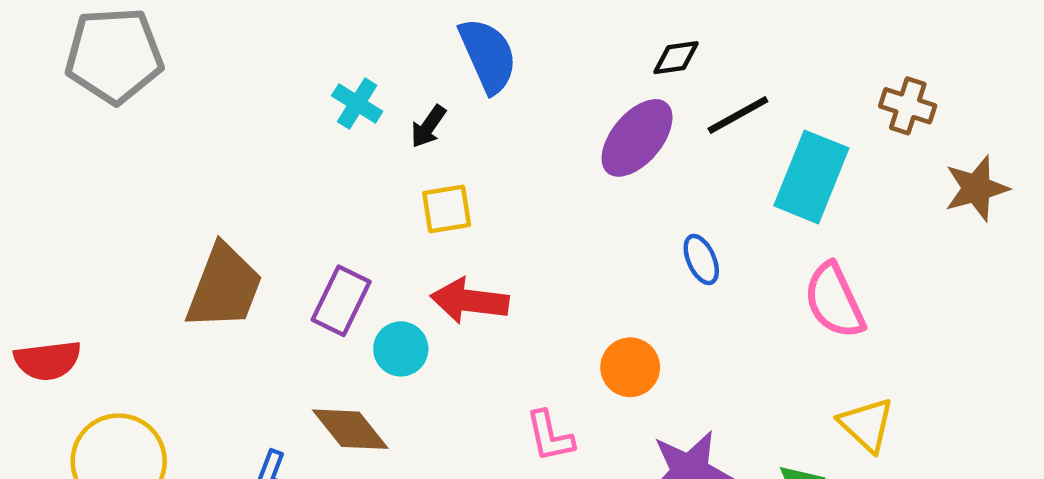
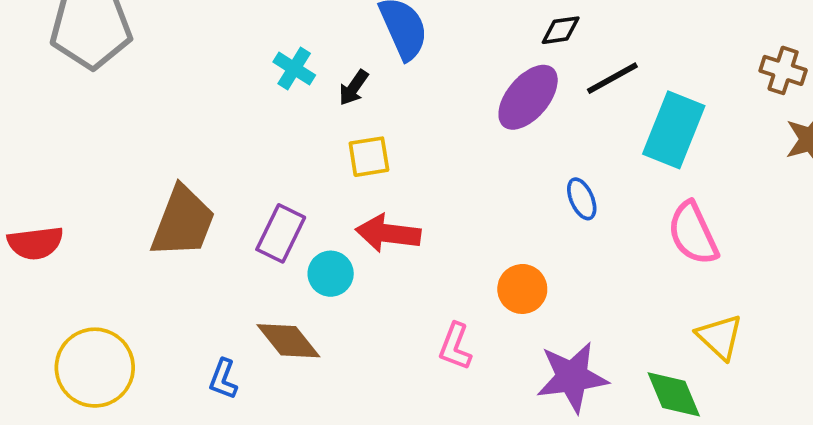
brown cross: (908, 106) -> (783, 70), moved
red semicircle: (48, 360) -> (35, 243), moved
pink L-shape: (550, 436) -> (455, 346), turned 33

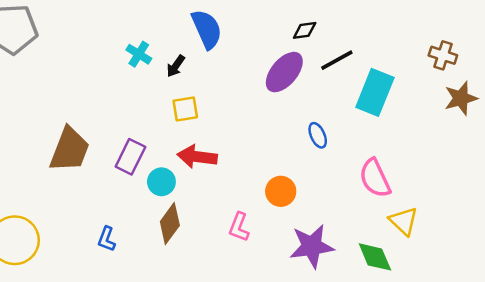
pink semicircle: (693, 233) -> (375, 178), moved
brown diamond: (288, 341) -> (170, 224), moved, turned 75
blue L-shape: (223, 379) -> (107, 239), moved

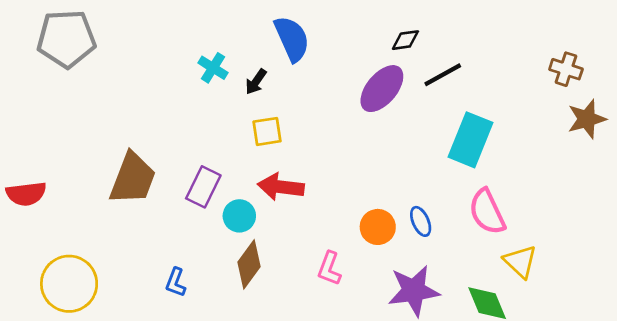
cyan rectangle: (375, 92) -> (470, 140), moved
blue ellipse: (318, 135) -> (421, 221), moved

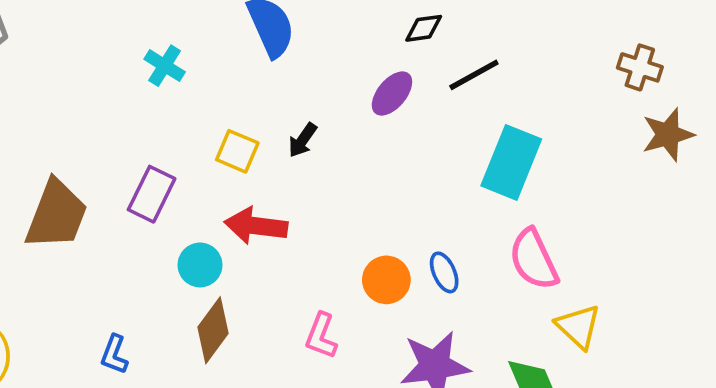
black arrow: (256, 82) -> (303, 140), moved
purple ellipse: (382, 89) -> (392, 94), size x0.7
yellow square: (267, 131) -> (237, 151), turned 32
purple rectangle: (203, 187) -> (152, 194), moved

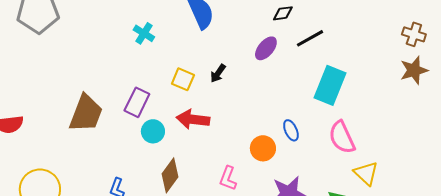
brown cross: (640, 67) -> (414, 34), moved
cyan circle: (200, 265) -> (153, 131), moved
blue ellipse: (444, 272) -> (291, 130), moved

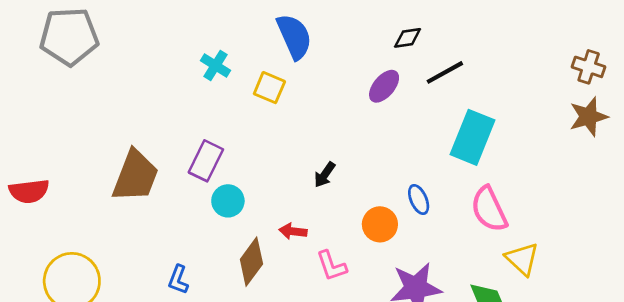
black arrow: (218, 73) -> (325, 175), moved
yellow square: (183, 79) -> (269, 88), moved
red arrow: (193, 119) -> (293, 231), moved, size x0.6
pink L-shape: (228, 178) -> (332, 266), turned -40

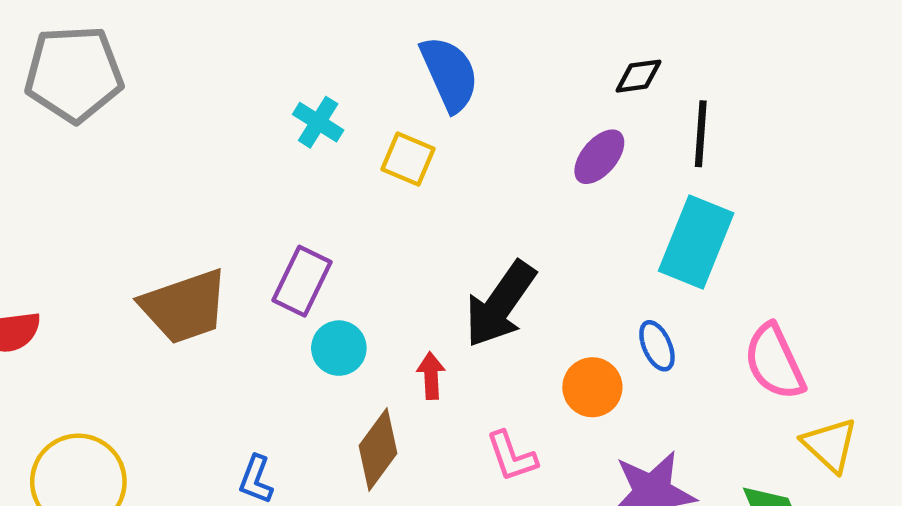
black line: (445, 72) -> (701, 134), turned -57
cyan rectangle: (472, 137) -> (696, 242), moved
black arrow: (325, 175) -> (500, 304), size x2.0
brown trapezoid: (135, 176) -> (184, 307), turned 50
red arrow: (293, 231) -> (431, 376), moved, turned 80

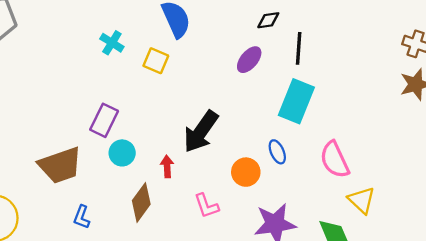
brown trapezoid: (184, 307) -> (60, 165), moved

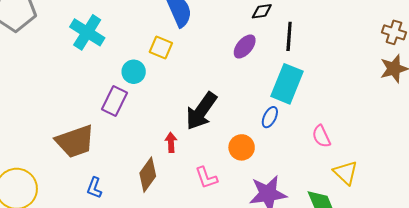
cyan cross: (112, 43) -> (87, 32), moved, size x1.6
blue ellipse: (277, 152) -> (270, 117), moved, turned 50
cyan circle: (122, 153) -> (134, 72), moved
pink semicircle: (335, 160) -> (321, 136), size x0.7

